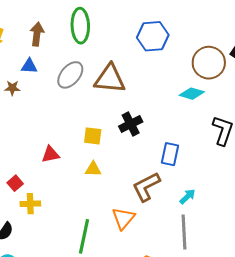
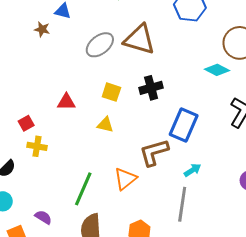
gray ellipse: (70, 75) -> (100, 45), moved
blue rectangle: (170, 154) -> (184, 125), size x1.4

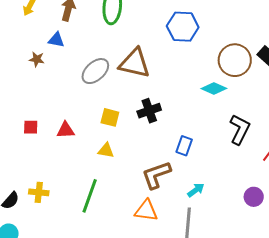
red square: (26, 123) -> (31, 127), moved, turned 35
blue rectangle: (184, 125) -> (184, 146), size x0.6
yellow cross: (37, 146) -> (39, 192), moved
orange triangle: (125, 179) -> (146, 211), moved, turned 50
green line: (83, 189) -> (90, 196), moved

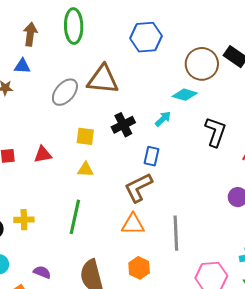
blue rectangle: (184, 146) -> (151, 156), moved
cyan arrow: (196, 190) -> (163, 119), moved

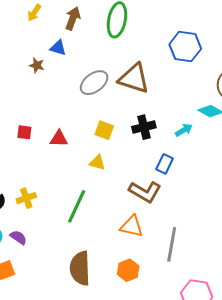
brown L-shape: (138, 188) -> (145, 192), turned -136
yellow cross: (24, 220) -> (26, 198), turned -30
purple semicircle: (42, 272) -> (18, 237), moved

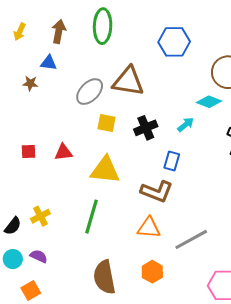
yellow square: (104, 130) -> (107, 123), moved
yellow triangle: (97, 163) -> (105, 170), size x1.8
gray line: (172, 244) -> (191, 239), turned 60

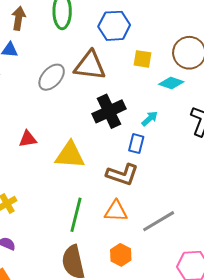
blue hexagon: (174, 42) -> (114, 26), moved
yellow square: (107, 123) -> (143, 59), moved
cyan arrow: (186, 125) -> (150, 119), moved
black cross: (146, 128) -> (109, 111), size x1.4
green line: (92, 217) -> (76, 215), moved

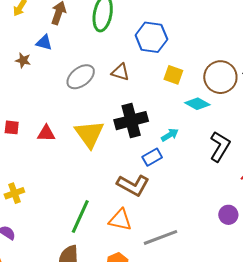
brown triangle: (90, 66) -> (120, 72), size x0.6
blue rectangle: (136, 144) -> (152, 157), turned 36
yellow triangle: (70, 155) -> (89, 134), moved, turned 40

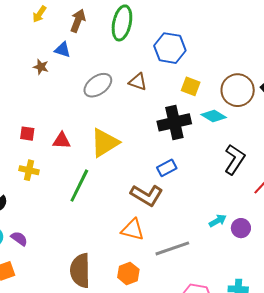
black cross: (131, 121) -> (174, 122), moved
yellow triangle: (89, 134) -> (105, 143), turned 32
cyan arrow: (170, 135) -> (218, 221), moved
yellow cross: (14, 193) -> (29, 170), moved, turned 30
green line: (80, 217) -> (79, 186), moved

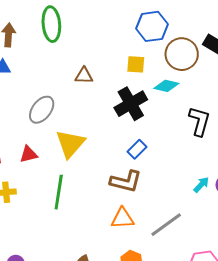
blue hexagon: (170, 48) -> (152, 26), moved
gray ellipse: (98, 85) -> (42, 110), moved

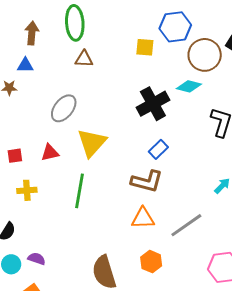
yellow square: (136, 64) -> (145, 47), moved
brown triangle: (84, 76) -> (84, 59), moved

